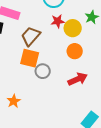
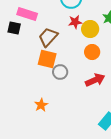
orange star: (14, 101) -> (41, 105), moved

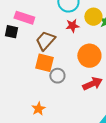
yellow circle: (90, 29) -> (93, 17), moved
orange circle: (92, 52) -> (89, 56), size x1.5

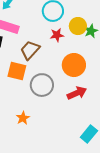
orange square: (44, 63) -> (17, 71), moved
gray circle: (57, 76) -> (42, 85), size x1.5

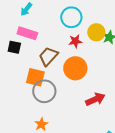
orange circle: (74, 65) -> (75, 68), moved
gray circle: (42, 85) -> (44, 91), moved

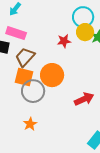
cyan circle: (71, 17) -> (83, 17), moved
brown trapezoid: (48, 56) -> (25, 57), moved
orange circle: (75, 68) -> (52, 75), moved

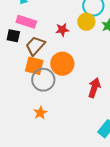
yellow circle: (85, 32) -> (86, 22), moved
red star: (64, 41) -> (62, 30), moved
red arrow: (84, 99) -> (94, 88), turned -48

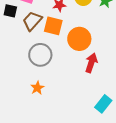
orange circle: (62, 64) -> (79, 39), moved
orange square: (34, 66) -> (53, 26), moved

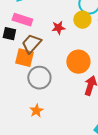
orange square: (53, 26) -> (24, 58), moved

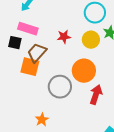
yellow circle: (82, 20) -> (91, 40), moved
gray circle: (39, 78) -> (60, 87), moved

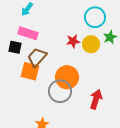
red star: (64, 37) -> (73, 41), moved
orange circle: (84, 71) -> (67, 77), moved

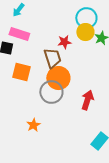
yellow circle: (91, 44) -> (85, 32), moved
brown trapezoid: (37, 57) -> (52, 58), moved, turned 120

